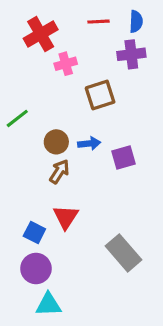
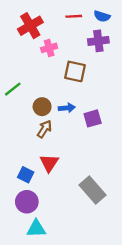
blue semicircle: (136, 22) -> (102, 16), turned 105
brown square: (100, 95) -> (75, 71), turned 30

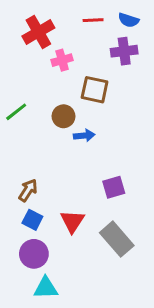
brown circle: (42, 107) -> (63, 116), moved
purple square: (93, 118) -> (114, 187), moved
brown arrow: (44, 129) -> (28, 190), moved
red triangle: (49, 163) -> (72, 221), moved

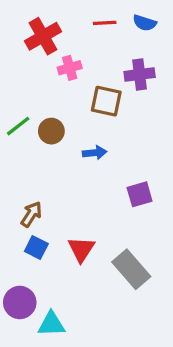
purple cross: (124, 51) -> (140, 74), moved
brown circle: (63, 116) -> (51, 131), moved
purple square: (114, 187) -> (140, 194), moved
purple circle: (34, 254) -> (20, 302), moved

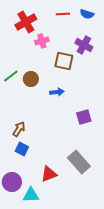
purple cross: (140, 74) -> (84, 45), turned 36
red triangle: (81, 249) -> (49, 174), moved, turned 36

